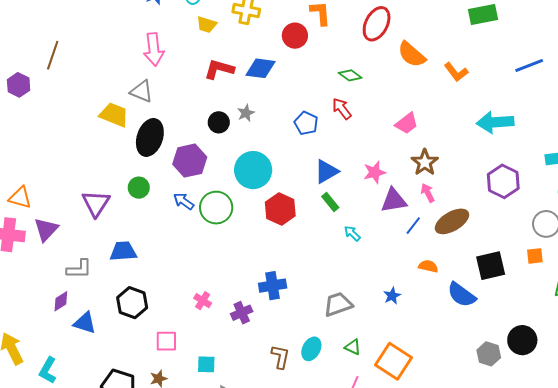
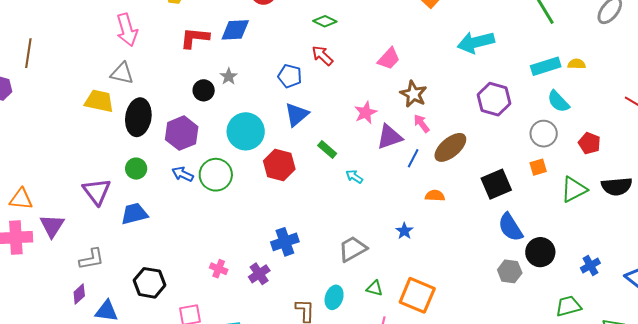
blue triangle: (326, 171) -> (297, 115), moved
blue trapezoid: (123, 251) -> (134, 214), moved
blue semicircle: (462, 295) -> (510, 227), moved, turned 32

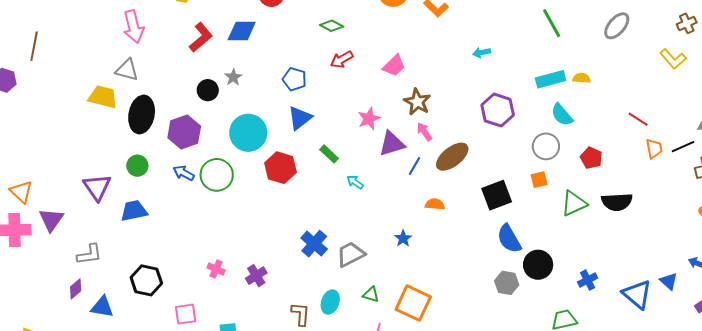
red L-shape: (195, 38) -> (201, 37), turned 132
cyan arrow: (476, 42) -> (482, 53), size x0.5
red arrow: (322, 56) -> (342, 59), moved, turned -75
orange triangle: (21, 199) -> (21, 192), turned 35
blue cross: (285, 242) -> (314, 244), moved, turned -32

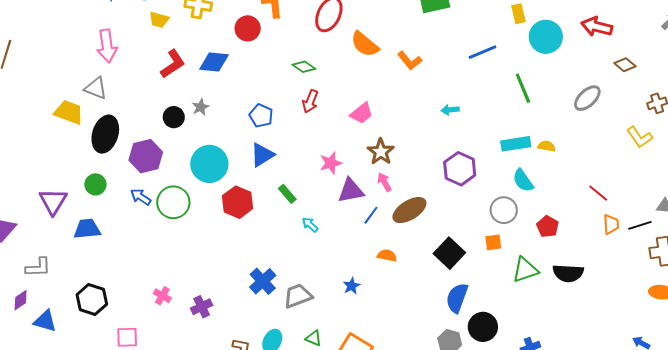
red arrow: (342, 59) -> (310, 101), turned -45
black square: (497, 195) -> (449, 253), turned -32
blue semicircle: (509, 239) -> (457, 298), turned 44

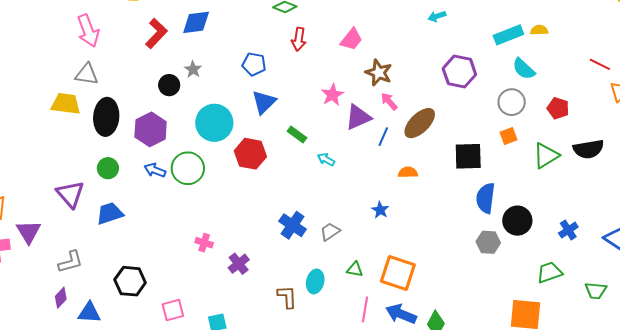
black square: (449, 253) -> (468, 156), turned -32
pink cross: (162, 296) -> (204, 243), moved
gray trapezoid: (298, 296) -> (330, 232), size x0.7

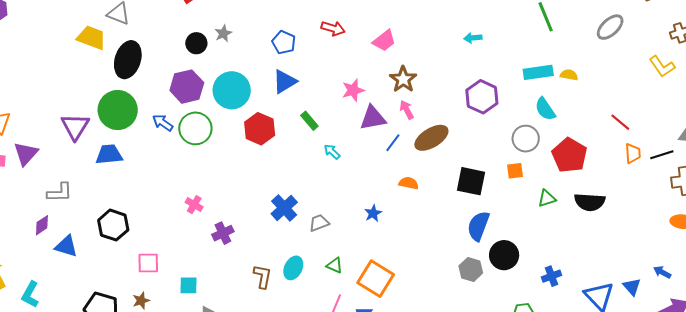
red arrow: (299, 39) -> (333, 28), turned -95
red pentagon: (558, 108) -> (569, 155), size x1.6
purple hexagon: (151, 129) -> (187, 87), moved
green triangle: (546, 156) -> (547, 198), size x0.7
green circle: (108, 168) -> (118, 110), size x1.8

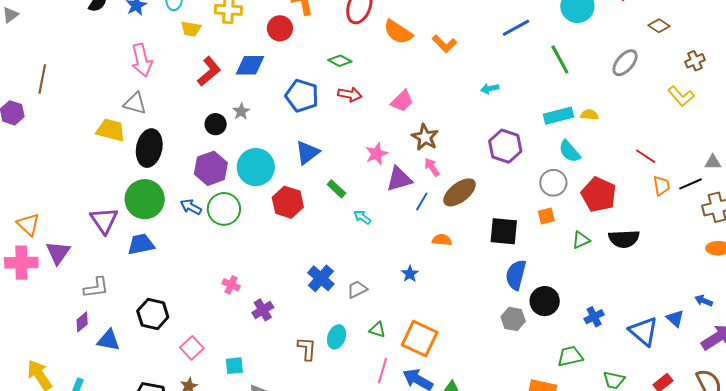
blue pentagon: (284, 42) -> (302, 96), moved, size x1.4
pink square: (148, 263) -> (192, 348), turned -35

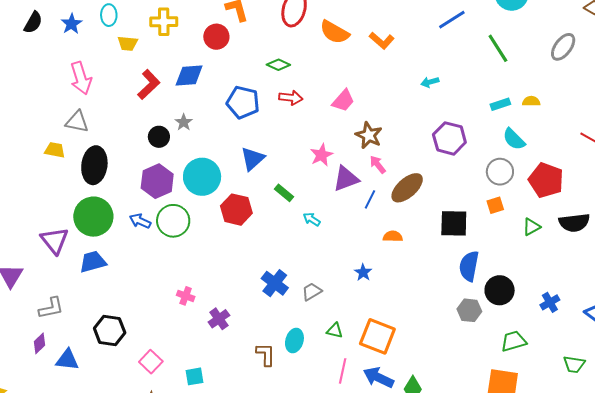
cyan rectangle: (558, 116) -> (500, 104), size x0.7
yellow trapezoid: (111, 130) -> (55, 150), size x0.7
green trapezoid: (570, 356) -> (514, 341), moved

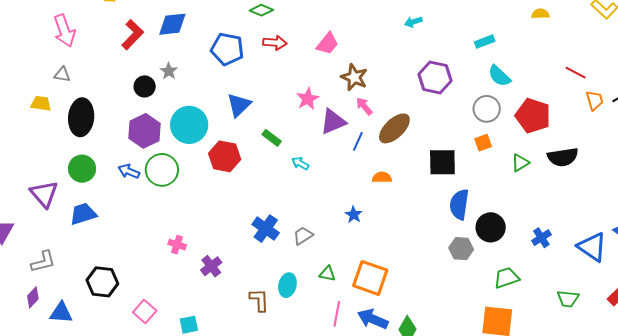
yellow semicircle: (531, 101) -> (540, 14), moved
gray triangle: (77, 122) -> (62, 74), size x0.7
green circle: (93, 217) -> (82, 169), size x0.7

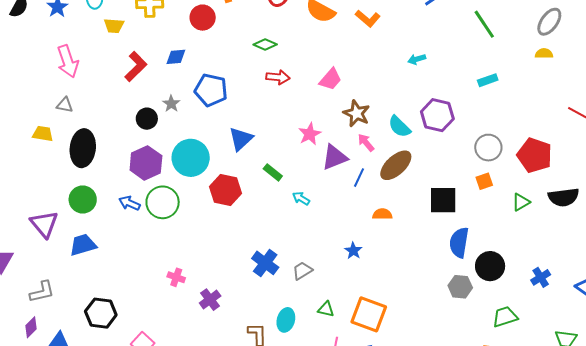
blue diamond: (172, 24) -> (176, 57), size x0.7
blue pentagon: (227, 49) -> (211, 90), moved
cyan semicircle: (499, 76) -> (399, 127), moved

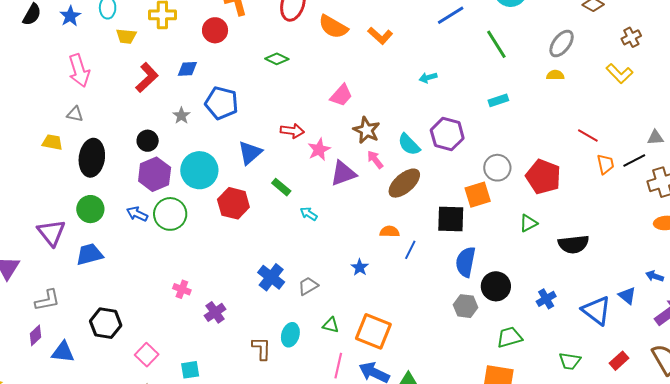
red arrow: (278, 77) -> (292, 131), moved
black circle: (147, 119) -> (148, 141), moved
blue line: (359, 178) -> (410, 250), moved
orange square: (484, 181) -> (478, 195), moved, size x1.5
black semicircle: (564, 197) -> (573, 244), moved

